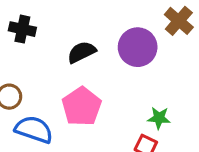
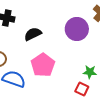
black semicircle: (82, 52) -> (33, 34), moved

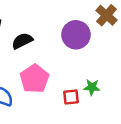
red square: (82, 89) -> (71, 97), moved, turned -32

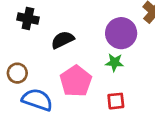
green star: (92, 87) -> (114, 62), moved

